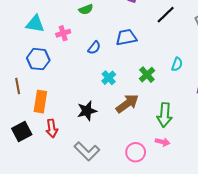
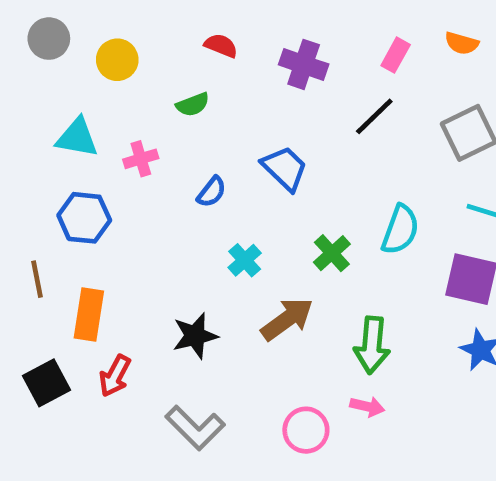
blue trapezoid: (126, 37) -> (285, 168), turned 55
cyan semicircle: (177, 64) -> (400, 230), size x1.5
red arrow: (52, 128) -> (115, 376), turned 36

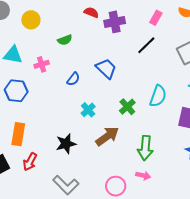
red semicircle: (221, 46) -> (91, 12), moved
purple cross: (304, 64) -> (115, 22), turned -30

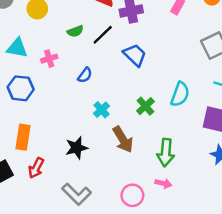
black line: (146, 45) -> (103, 35), moved
blue trapezoid: (106, 69) -> (135, 55), moved
brown arrow: (107, 136) -> (123, 139), turned 95

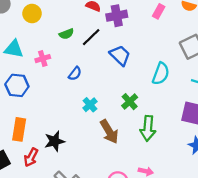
cyan semicircle: (180, 94) -> (161, 74), moved
black star: (77, 148) -> (55, 141), moved
green arrow: (166, 153) -> (148, 128), moved

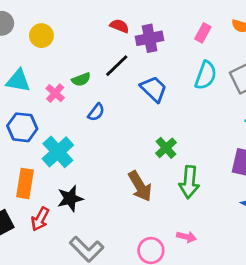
green semicircle: (66, 34) -> (81, 79), moved
pink cross: (43, 59) -> (55, 93), turned -32
cyan semicircle: (161, 74) -> (206, 75), moved
cyan cross: (90, 105) -> (58, 152), moved, size x1.6

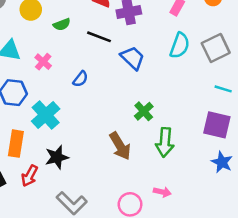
black line: (117, 66) -> (99, 37), turned 65
green semicircle: (81, 79) -> (62, 24), moved

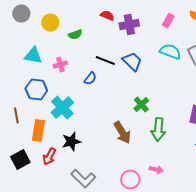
black line: (99, 37) -> (105, 61), moved
cyan semicircle: (180, 45) -> (170, 52), turned -90
pink cross: (43, 62) -> (60, 65), turned 32

